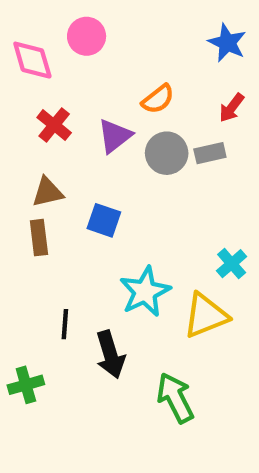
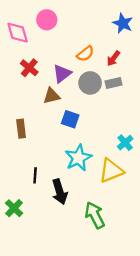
red arrow: (232, 108) -> (113, 58), moved
brown triangle: (48, 192) -> (51, 96), moved
blue square: (104, 220) -> (70, 119), moved
green cross: (26, 385) -> (14, 208), turned -30

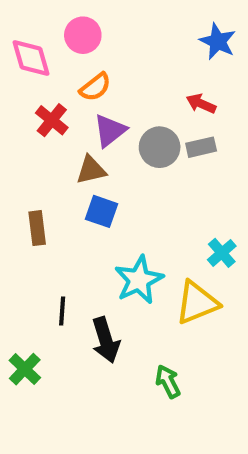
orange semicircle: (85, 54) -> (95, 87), moved
red arrow: (113, 58) -> (201, 104), turned 77
blue square: (70, 119) -> (102, 211), moved
green arrow: (95, 215) -> (168, 381), size x0.7

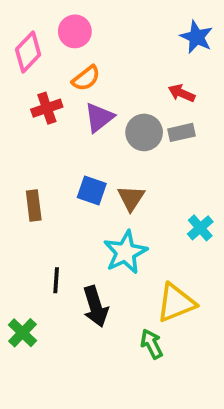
pink diamond: (31, 58) -> (28, 52), turned 60
red cross: (52, 120) -> (47, 108), turned 32
brown triangle: (91, 170) -> (131, 198), moved, turned -44
yellow triangle: (197, 303) -> (176, 303), moved

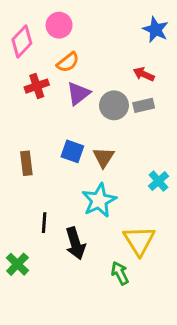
yellow triangle: (176, 303) -> (139, 240), turned -40

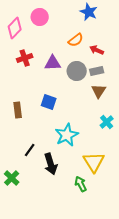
blue star: (156, 30) -> (89, 12), moved
orange semicircle: (68, 62) -> (76, 40), moved
purple triangle: (78, 93) -> (53, 63), turned 36
brown triangle: (104, 157) -> (99, 91), moved
black line: (44, 223) -> (30, 150), turned 32

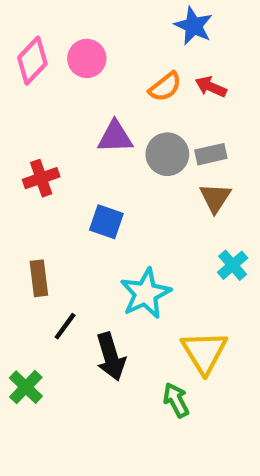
pink circle: (40, 17) -> (87, 58), moved
red arrow: (97, 50) -> (211, 87), moved
red cross: (25, 58) -> (41, 178), moved
brown rectangle: (18, 110) -> (39, 278), moved

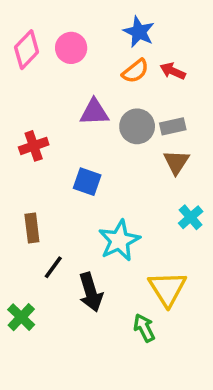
blue star: (193, 26) -> (139, 32), moved

